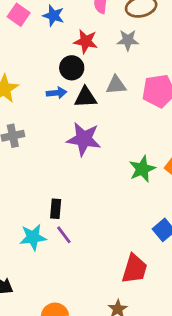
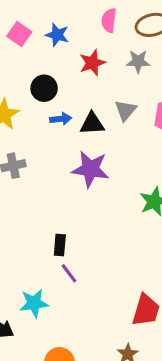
red star: (86, 41) -> (92, 63), turned -30
black circle: (72, 68) -> (44, 88), moved
gray triangle: (116, 85) -> (125, 110), turned -45
cyan star: (33, 237) -> (34, 303), moved

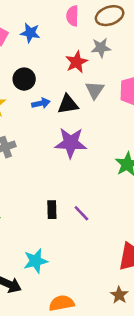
red star: (92, 63) -> (77, 62), moved
purple line: (69, 273) -> (81, 213), moved

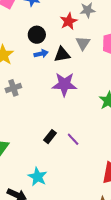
black circle: (24, 79) -> (37, 35), moved
black rectangle: (52, 210) -> (50, 137), turned 40
cyan star: (36, 261) -> (38, 177), turned -30

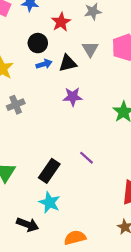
red star: (69, 21) -> (61, 22), moved
purple star: (64, 84) -> (73, 97), size x0.7
black rectangle: (50, 137) -> (49, 171), moved, size x1.5

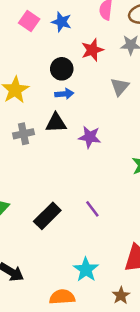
black triangle: (68, 63) -> (56, 123), moved
cyan star: (50, 202) -> (86, 270), moved

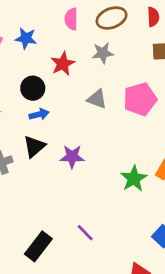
gray triangle: (120, 87) -> (97, 99), turned -42
black triangle: (56, 123) -> (34, 146), turned -30

